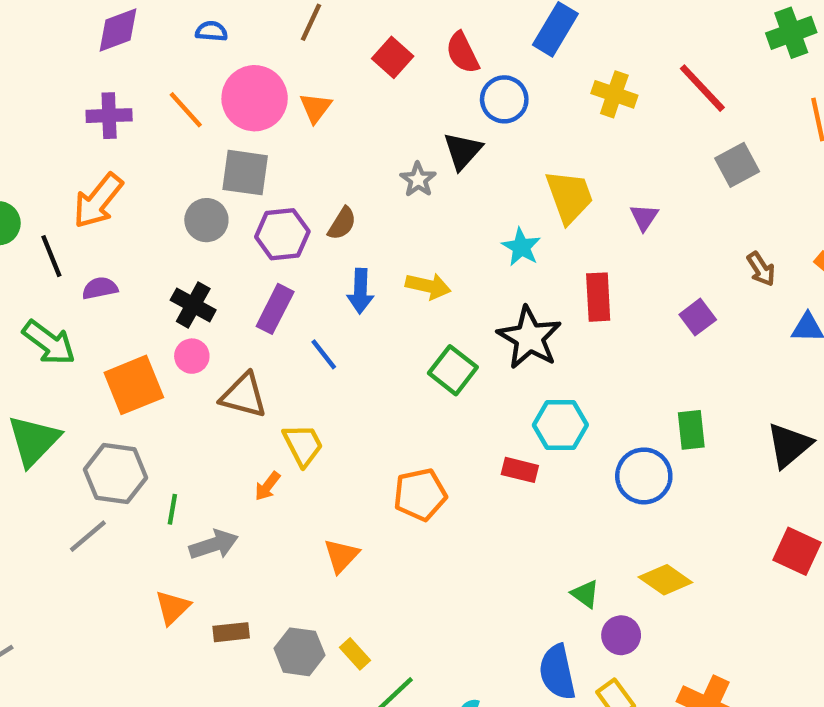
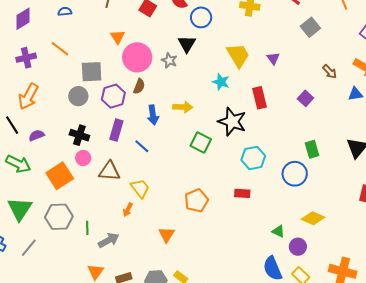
pink circle: (255, 98) -> (137, 57), moved
red rectangle: (520, 470) -> (242, 193), moved
gray line: (88, 536) -> (29, 248), moved

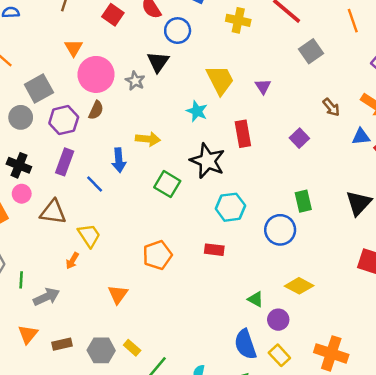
gray square: (92, 72) -> (39, 88), turned -30
blue arrow: (153, 115) -> (119, 160), moved

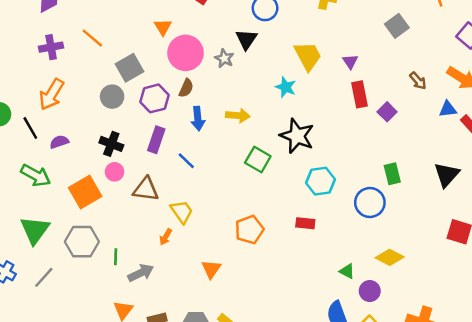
red rectangle: (243, 134) -> (359, 94), moved
blue arrow: (119, 160) -> (198, 119), moved

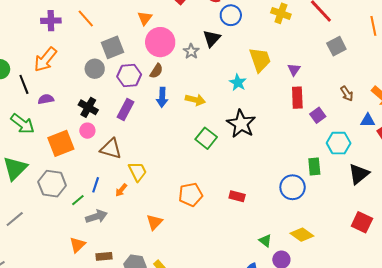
blue line: (186, 161) -> (96, 185), moved, turned 56
cyan hexagon: (321, 181) -> (339, 143), moved
green line: (116, 257) -> (78, 200), turned 40
gray line: (44, 277) -> (15, 219), moved

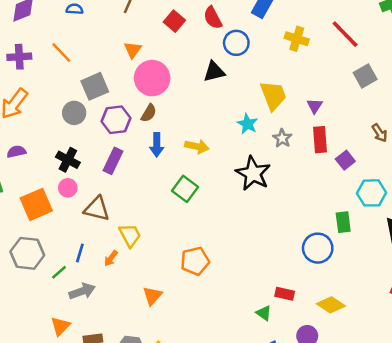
black triangle: (212, 38) -> (214, 72), turned 36
gray star: (191, 51) -> (282, 138), moved
green square: (206, 138) -> (185, 189), moved
red rectangle: (237, 196) -> (285, 294), moved
green triangle: (265, 241) -> (264, 313), moved

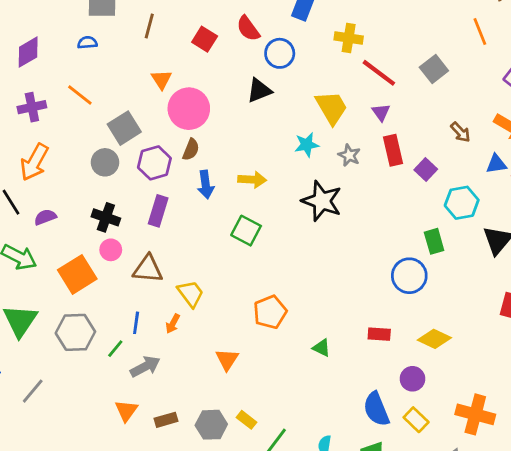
red line: (345, 34) -> (379, 73), moved
cyan star: (247, 124) -> (307, 145), turned -30
green triangle: (264, 313) -> (322, 348), moved

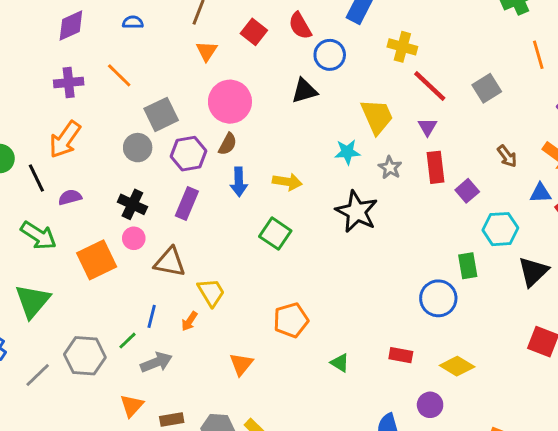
orange triangle: (161, 79) -> (207, 51), moved
gray hexagon: (75, 332) -> (85, 356), moved

